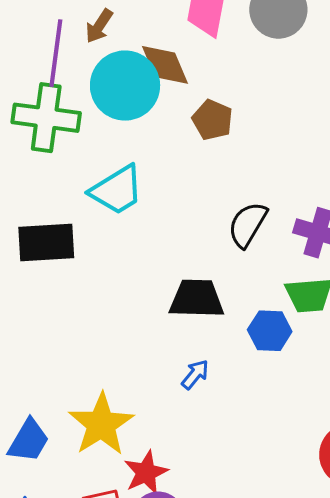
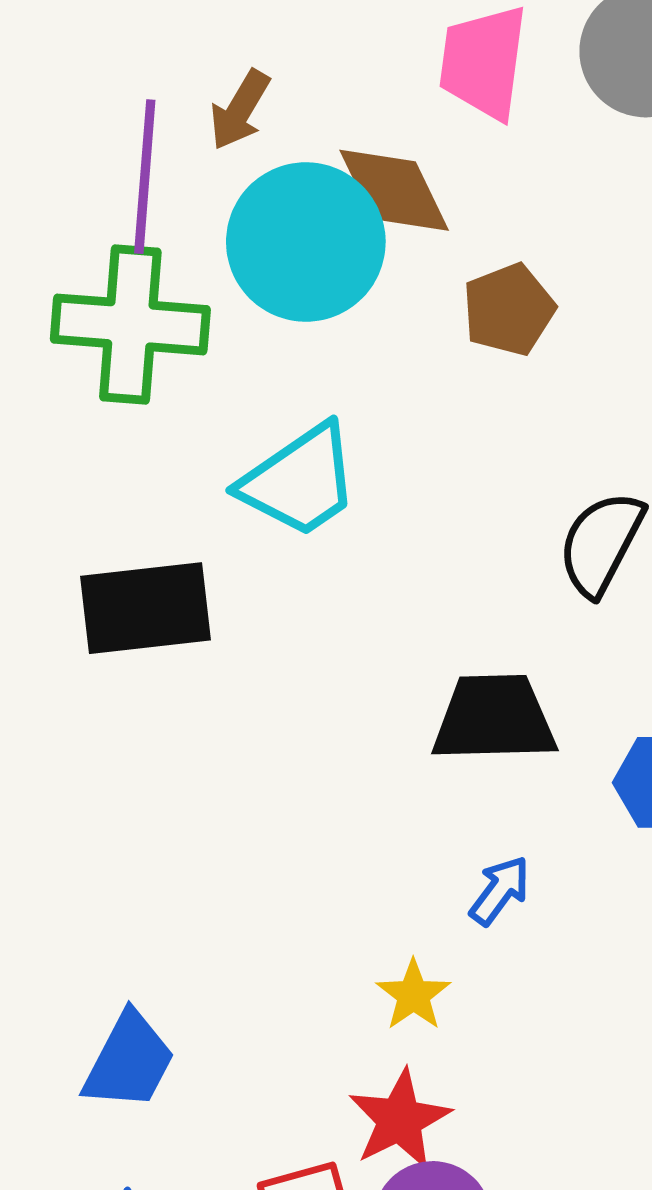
brown pentagon: (212, 120) -> (509, 310), turned 30
yellow star: (101, 424) -> (413, 995), moved, size x0.5

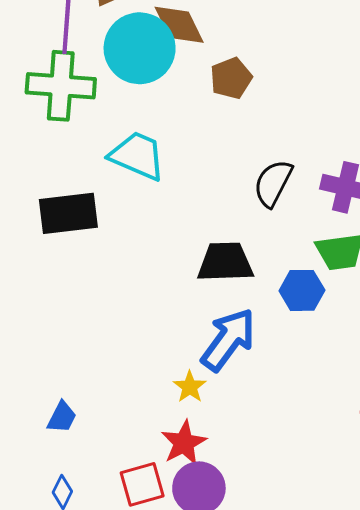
cyan trapezoid: (300, 481) -> (137, 156), turned -122
blue arrow: (500, 891) -> (228, 340), size x2.0
blue trapezoid: (129, 1061) -> (62, 417), size x0.7

